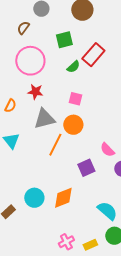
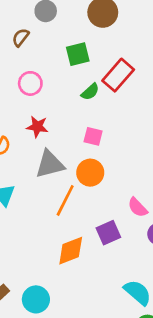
pink circle: (30, 61) -> (30, 83), size x0.6
cyan circle: (34, 198) -> (36, 299), moved
orange diamond: (63, 198) -> (71, 251), moved

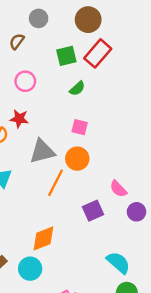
red rectangle: (118, 75) -> (98, 53), moved
red star: (37, 127) -> (19, 119), moved
orange diamond: (71, 251) -> (43, 238), moved

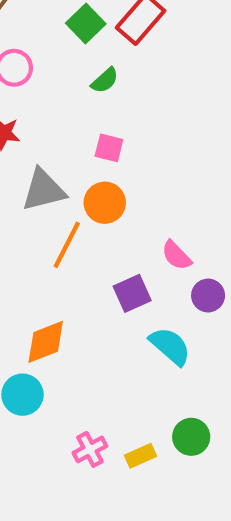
green square: (66, 56) -> (86, 23), turned -30
cyan semicircle: (118, 263) -> (170, 346), moved

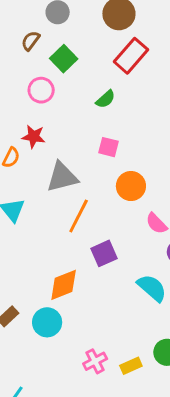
green square: (86, 23) -> (64, 59), moved
orange circle: (105, 203) -> (131, 186), moved
purple square: (132, 293) -> (104, 253), moved

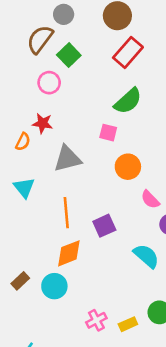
brown semicircle: (31, 41) -> (40, 39), size x1.6
green semicircle: (105, 99) -> (128, 101), moved, size x1.6
orange line: (79, 216) -> (66, 213), moved, turned -32

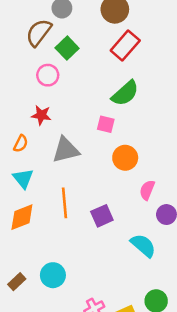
orange semicircle: (23, 142) -> (21, 144), moved
pink semicircle: (150, 199) -> (147, 190), turned 66
orange diamond: (69, 253) -> (22, 217), moved
brown rectangle: (20, 281) -> (17, 282), moved

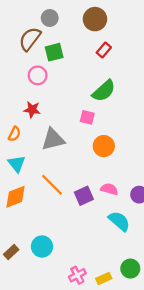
red rectangle: (125, 45) -> (104, 50), size x0.6
green square: (67, 48) -> (54, 52), turned 30
pink semicircle: (147, 190) -> (109, 189), moved, turned 84
orange line: (65, 203) -> (52, 185), turned -40

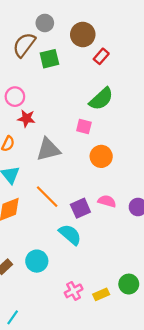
brown circle: (95, 19) -> (83, 34), moved
pink circle: (38, 75) -> (15, 97), moved
cyan semicircle: (119, 221) -> (70, 235), moved

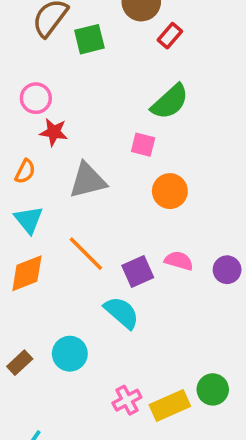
yellow rectangle: (101, 294) -> (170, 406), size x1.5

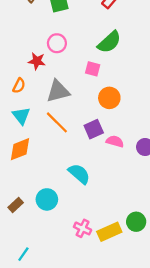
pink circle: (36, 98) -> (57, 43), moved
orange line: (86, 254) -> (57, 122), moved
purple square: (138, 272) -> (94, 129), moved
pink cross: (127, 400) -> (83, 228), turned -36

